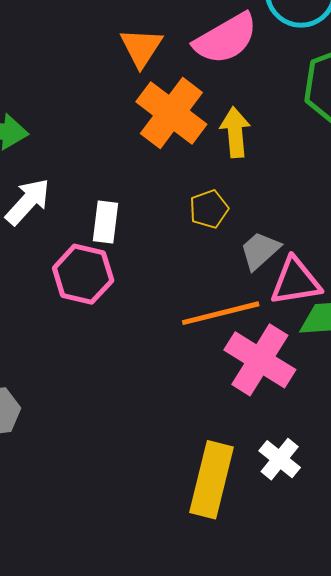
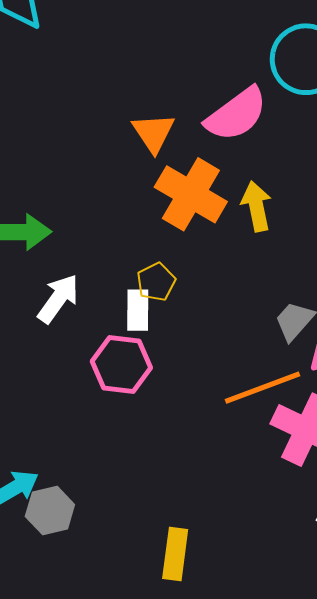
yellow pentagon: (209, 209) -> (156, 282), moved
yellow rectangle: (212, 480) -> (175, 554), moved, size x0.7

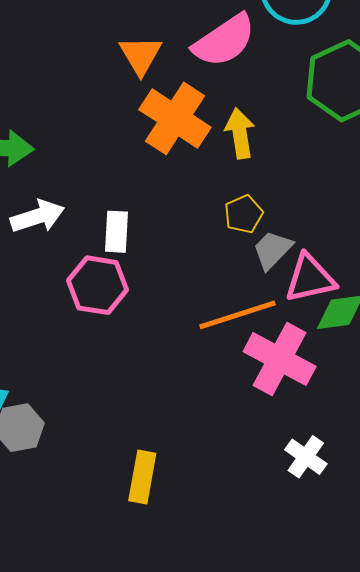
yellow pentagon: (156, 282) -> (244, 214), moved
white arrow: (58, 299) -> (38, 216), turned 34

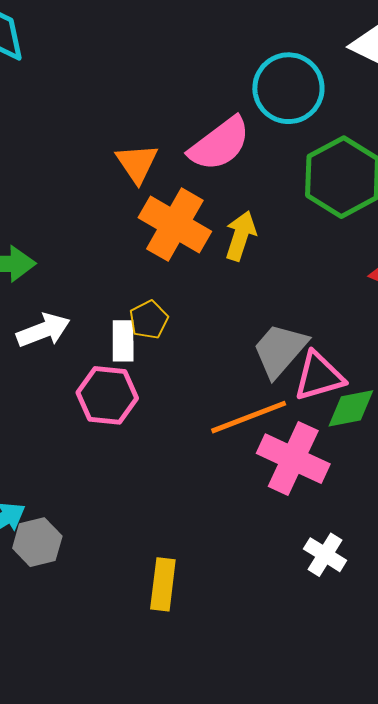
yellow arrow: (240, 133) -> (241, 236), turned 30
yellow pentagon: (244, 214) -> (149, 320), moved
gray trapezoid: (272, 250) -> (280, 350), size x1.4

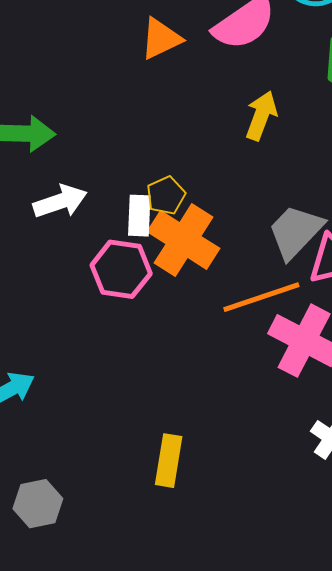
orange triangle: (137, 163) -> (161, 39), turned 36
orange cross: (175, 225) -> (184, 240), moved
gray hexagon: (37, 542) -> (38, 504), moved

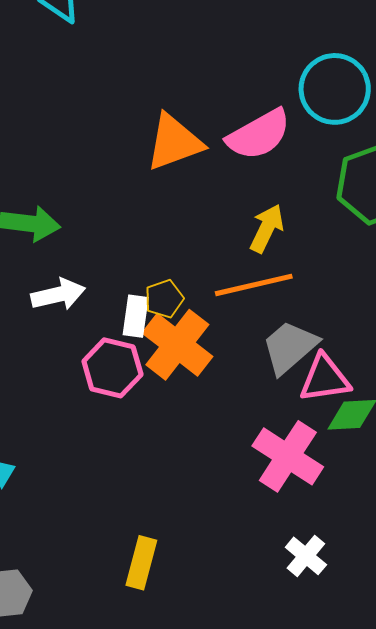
orange triangle: (161, 39) -> (174, 142), size x1.4
orange line: (261, 297) -> (254, 285), moved

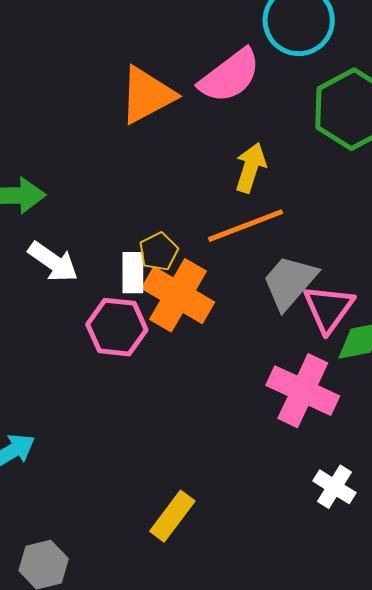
white arrow: (58, 294) -> (53, 262), turned 56
pink triangle: (325, 379) -> (329, 308), turned -38
yellow rectangle: (141, 563) -> (172, 516), turned 30

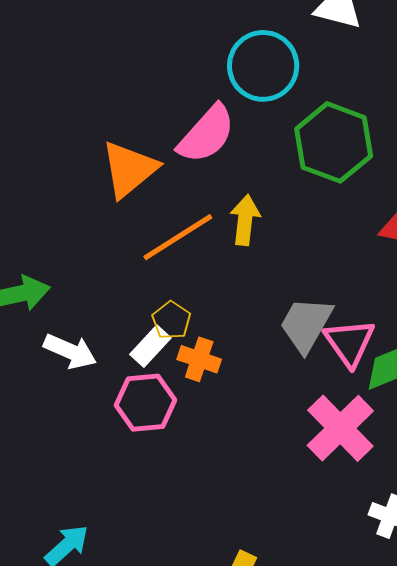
orange line: (246, 226) -> (178, 237), moved
white rectangle: (133, 273) -> (150, 346), turned 54
orange cross: (178, 295) -> (199, 359), size x0.6
pink cross: (303, 391) -> (340, 428), turned 32

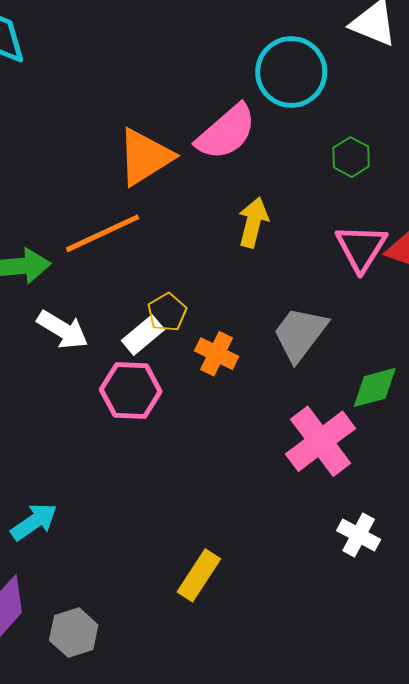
green hexagon: (334, 142) -> (351, 157), size x0.5
orange line: (178, 237) -> (102, 233), moved
pink triangle: (349, 343) -> (361, 248), moved
orange cross: (199, 359) -> (217, 354), moved

